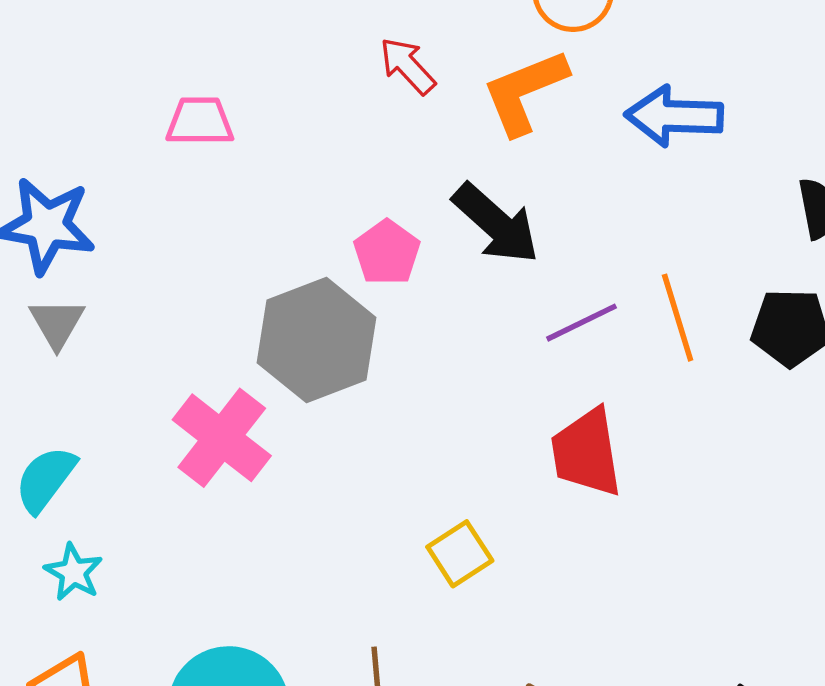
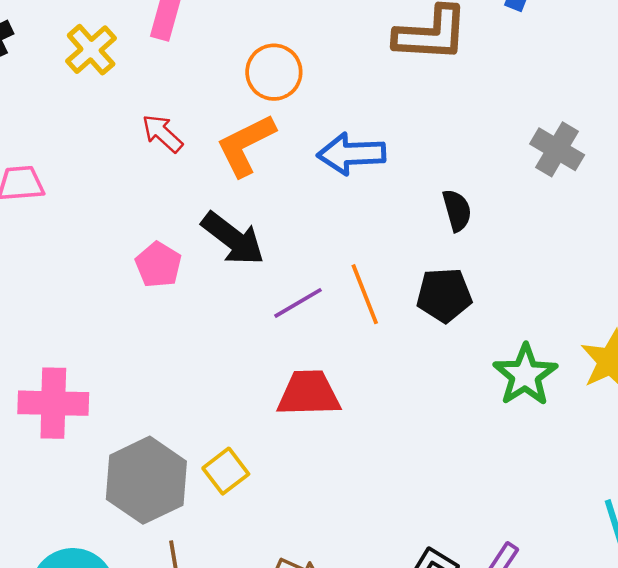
gray hexagon: (317, 340) -> (146, 480), moved
pink cross: (222, 438) -> (53, 403), turned -32
red trapezoid: (587, 453) -> (309, 393), turned 102

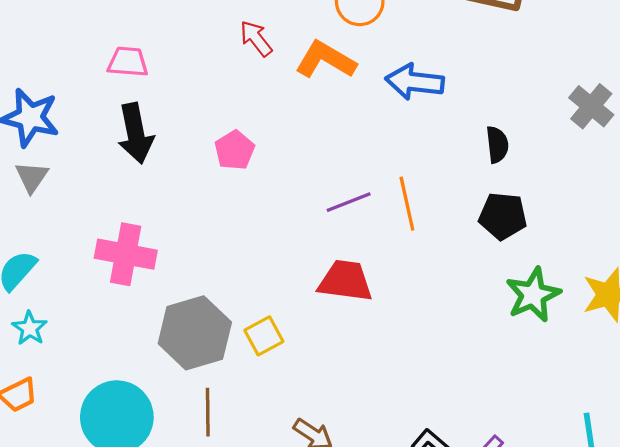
orange L-shape: (246, 145) -> (326, 60), turned 48
black arrow: (233, 239) -> (136, 133), moved, turned 32
black pentagon: (444, 295) -> (503, 216), moved

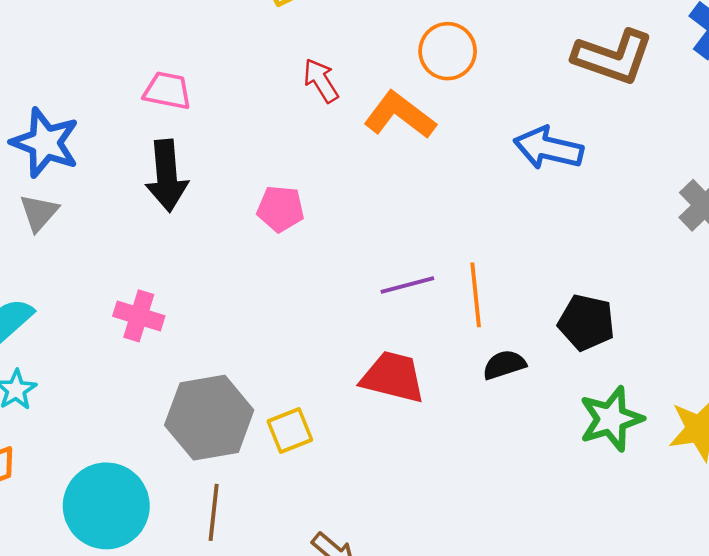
blue arrow: (415, 82) -> (548, 148), moved
black semicircle: (497, 145) -> (504, 365), moved, turned -108
pink pentagon: (235, 150) -> (281, 209), turned 30
pink cross: (126, 254) -> (139, 316), size x0.7

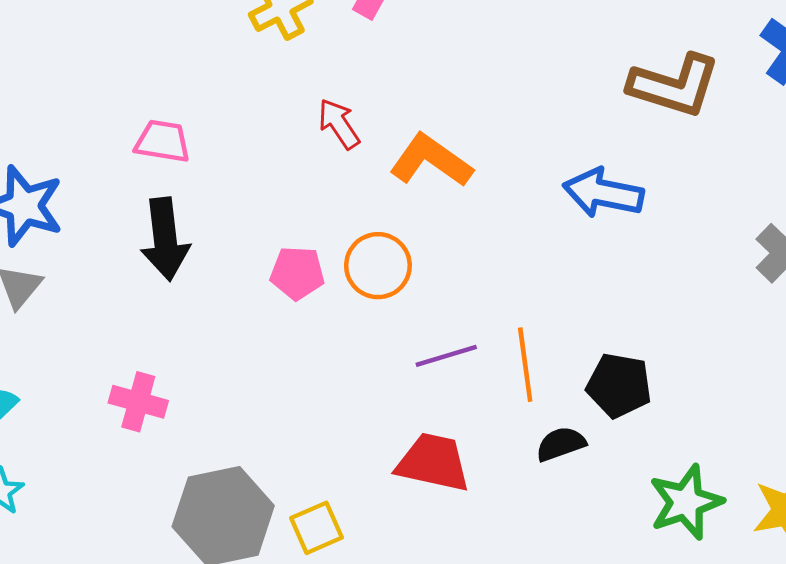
orange circle: (448, 51) -> (378, 266), moved
black pentagon: (586, 322) -> (619, 385), moved

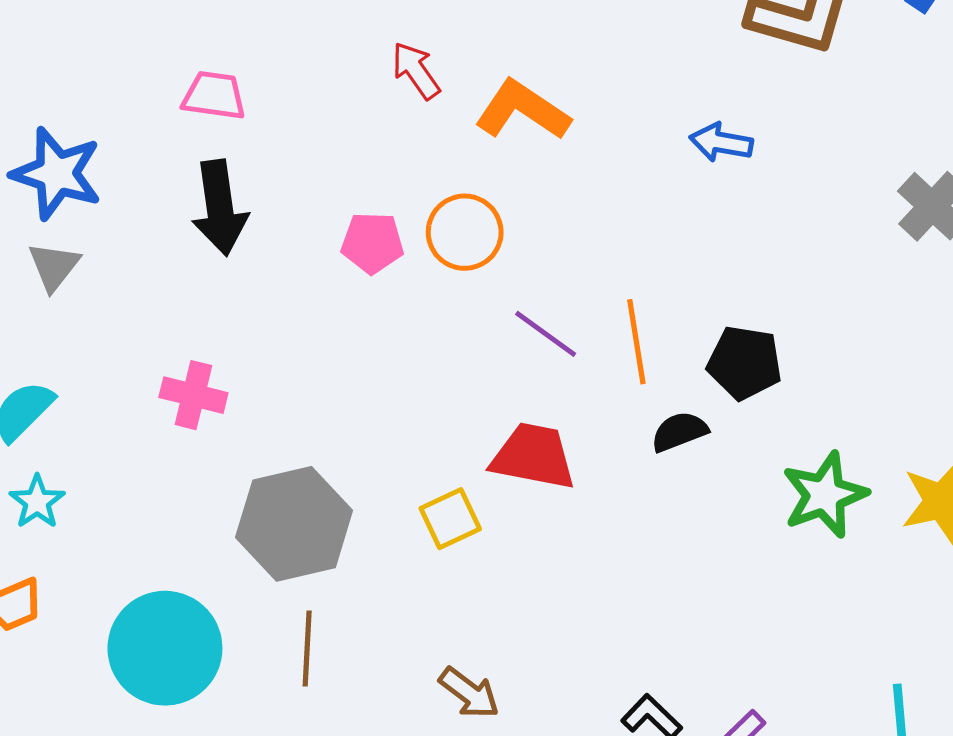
blue arrow: (603, 193) -> (721, 142), size x0.7
purple line: (446, 356) -> (546, 334), turned 54
yellow square: (316, 528) -> (450, 519), moved

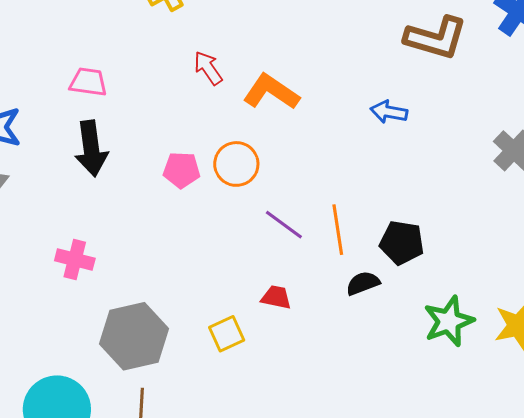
red trapezoid: (533, 456) -> (276, 297), size x0.6

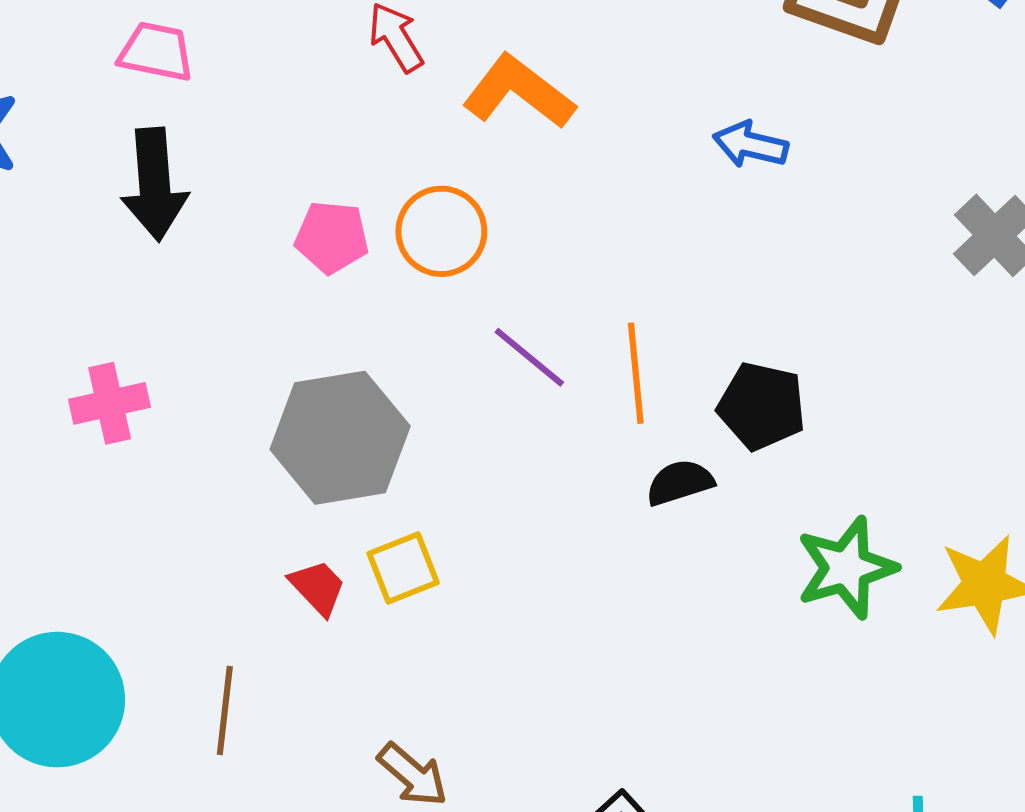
pink cross: (75, 259) -> (110, 403), turned -30
red trapezoid: (276, 297) -> (318, 587), moved, turned 32
gray hexagon: (134, 336) -> (340, 438), moved

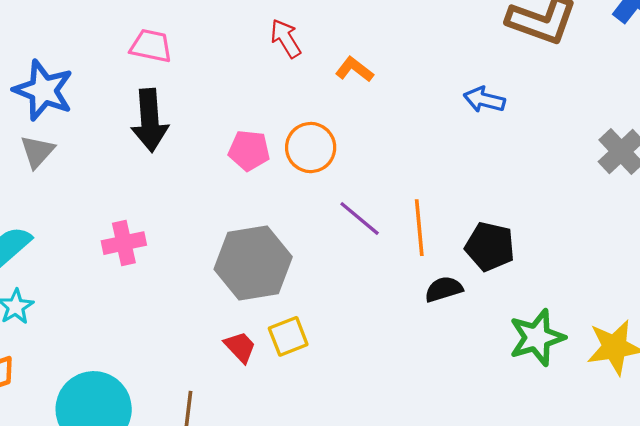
orange L-shape: (519, 92) -> (354, 69), size x0.6

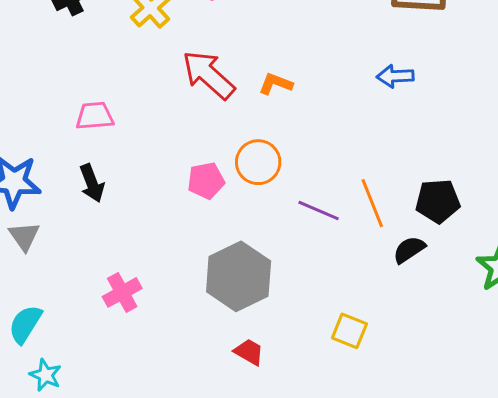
red arrow: (286, 38) -> (209, 75), size x1.6
black arrow: (150, 120) -> (92, 183), moved, size x0.7
yellow square: (288, 336) -> (349, 331), moved, turned -30

